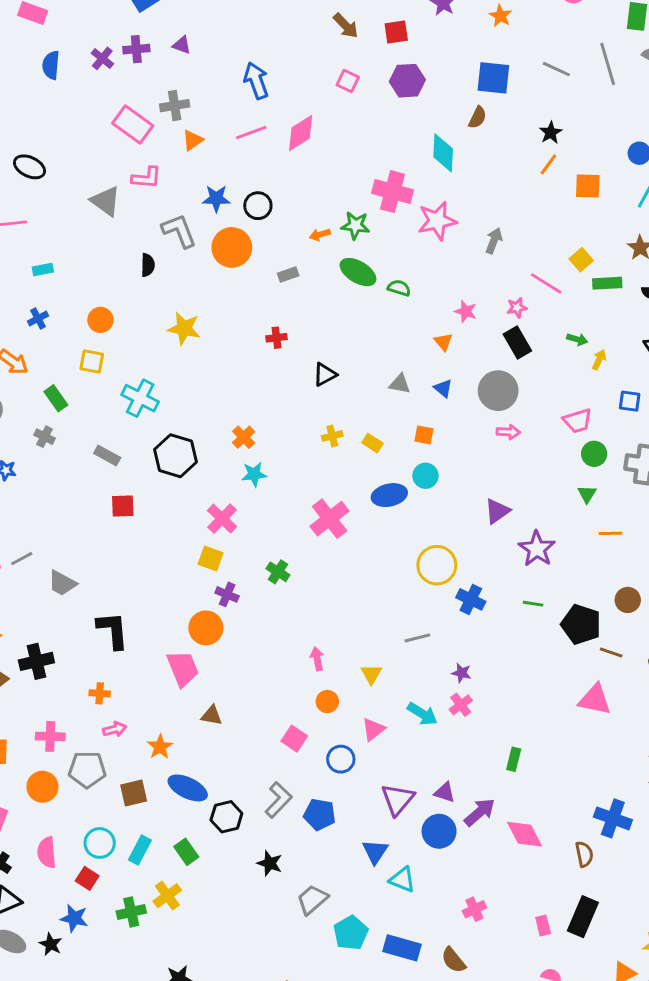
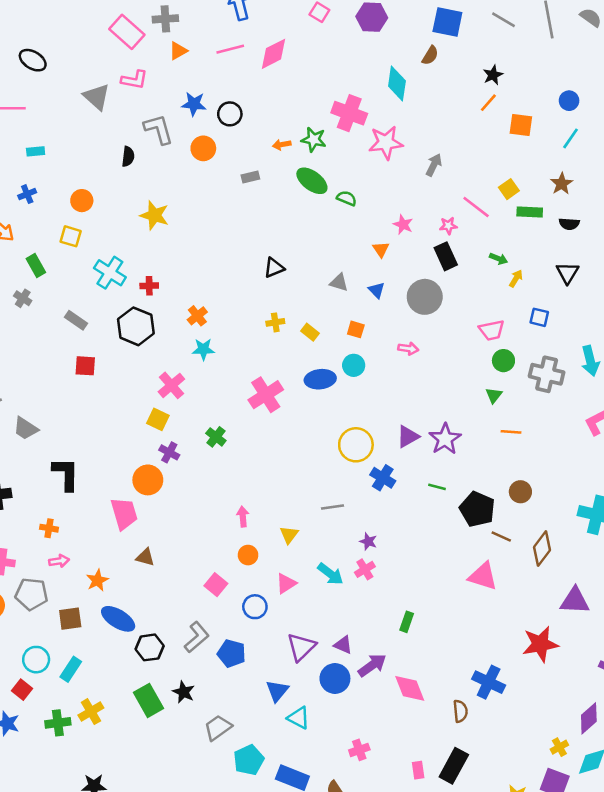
orange circle: (232, 247) -> (203, 148), size x0.7
red cross: (277, 338) -> (149, 286), moved
pink arrow: (508, 432) -> (408, 349), moved
purple triangle: (497, 511) -> (408, 437), moved
green rectangle: (186, 852) -> (149, 700), moved, size x1.4

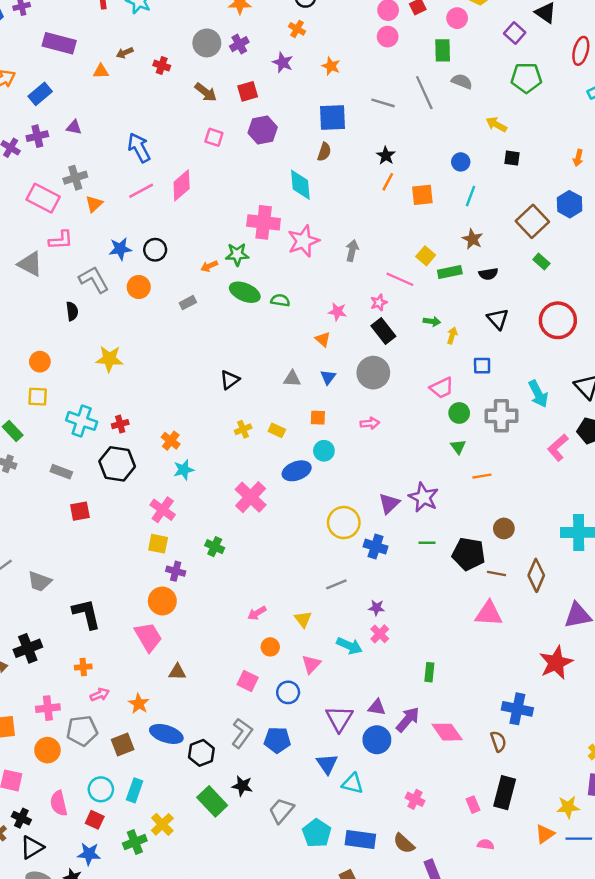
blue triangle: (377, 290) -> (328, 377), turned 35
pink arrow: (243, 517) -> (257, 613), turned -102
pink cross: (359, 750) -> (415, 799), turned -30

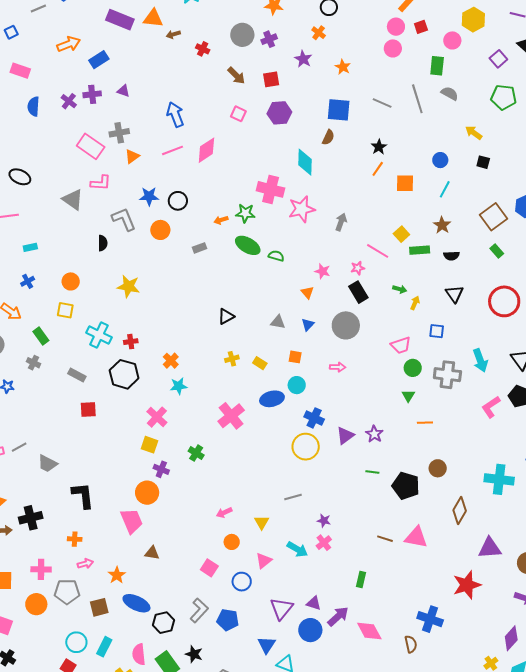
orange triangle: (101, 71) -> (153, 18), moved, size x1.5
purple star: (423, 497) -> (374, 434), size x0.7
blue cross: (376, 547) -> (314, 418), moved
brown line: (496, 573) -> (385, 539), moved
pink semicircle: (59, 803) -> (139, 654), moved

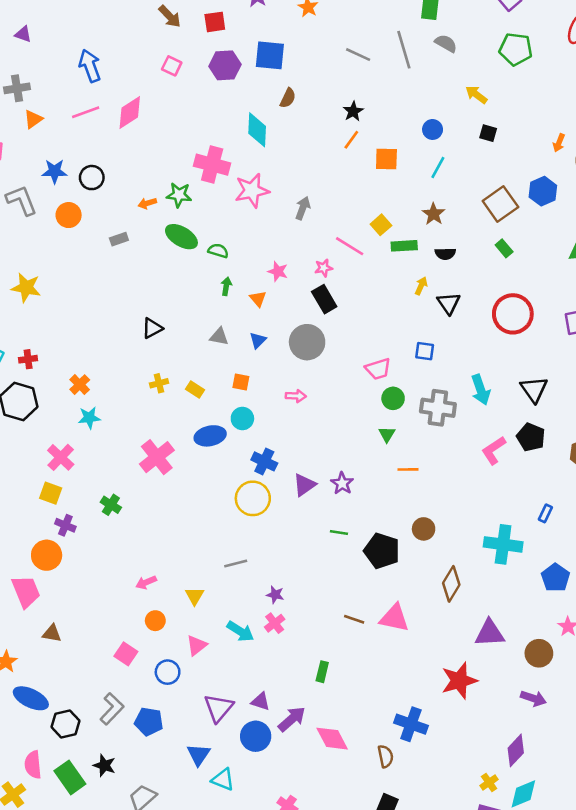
blue square: (339, 110) -> (270, 55), moved
green arrow: (400, 289) -> (226, 286), moved, turned -96
yellow arrow: (415, 303) -> (421, 286), moved

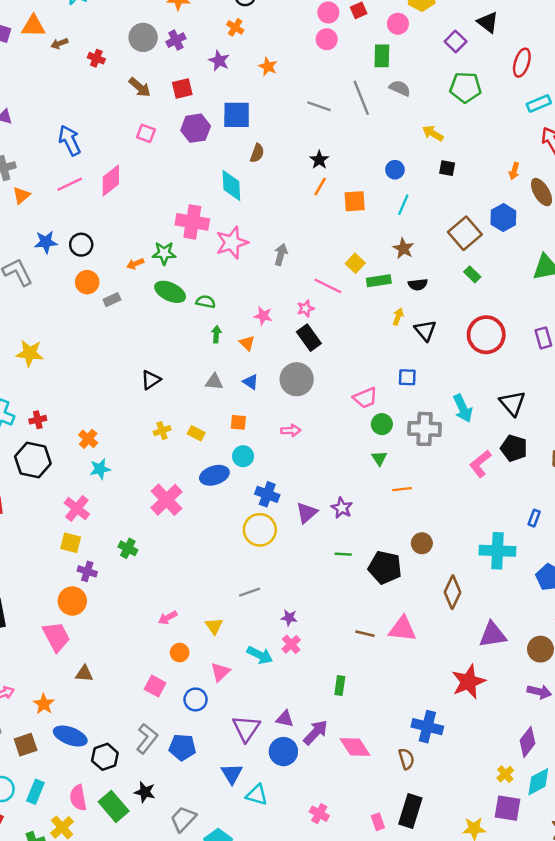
orange circle: (69, 215) -> (87, 282), moved
blue triangle: (258, 340) -> (251, 382), turned -35

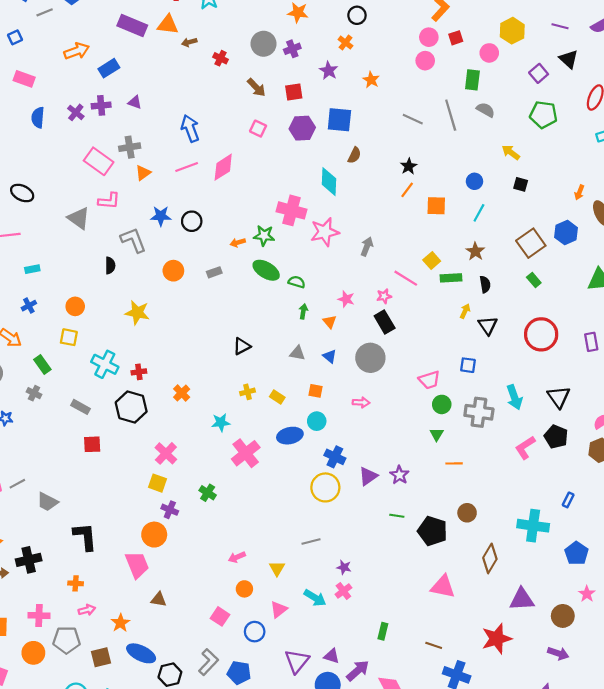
orange circle: (87, 282) -> (173, 271), moved
black semicircle: (418, 284) -> (485, 284), turned -98
cyan star: (100, 469) -> (221, 422), moved
brown line: (365, 634) -> (434, 645), moved

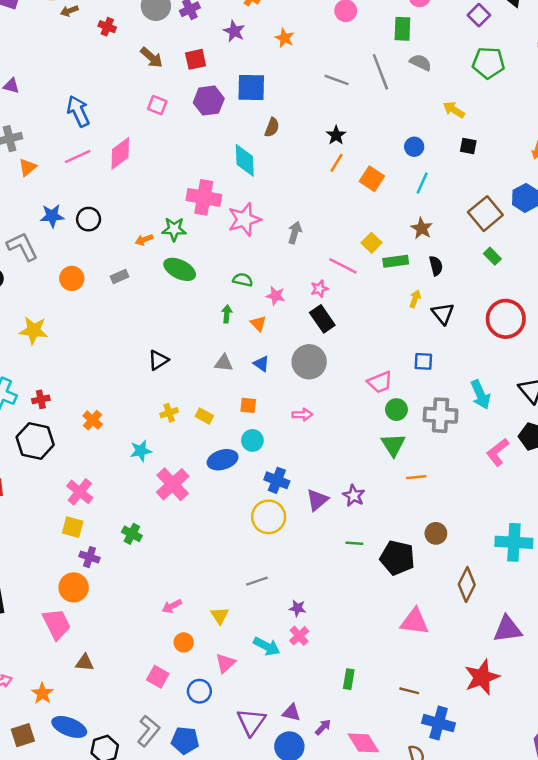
orange square: (436, 206) -> (372, 179), turned 36
green semicircle: (297, 282) -> (243, 280), moved
green triangle: (437, 434) -> (393, 445), size x1.5
purple arrow: (358, 671) -> (323, 727), size x0.6

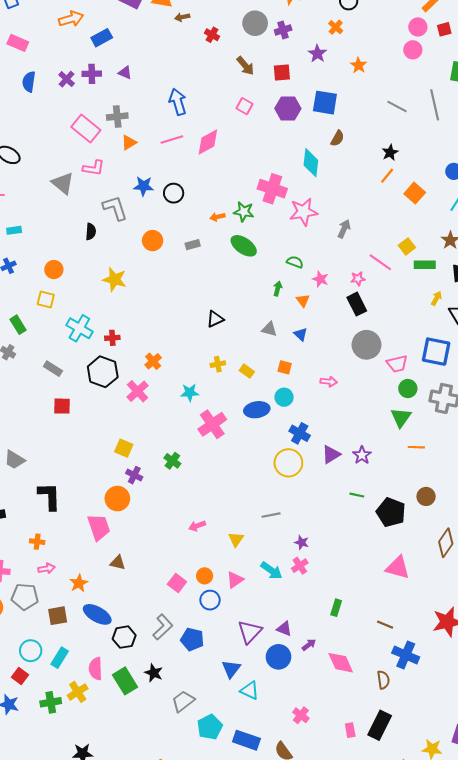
blue square: (423, 361) -> (436, 352), size x1.8
gray circle: (309, 362) -> (366, 345), moved
pink cross: (80, 492) -> (138, 391), moved
orange circle: (184, 642) -> (205, 576), moved

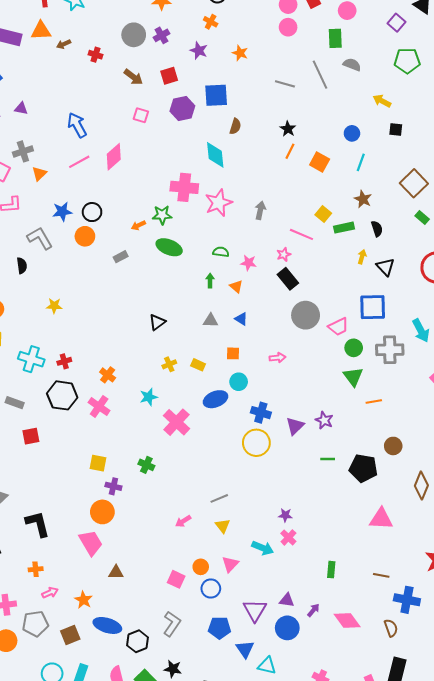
orange circle: (153, 241) -> (85, 236), moved
yellow star: (114, 279) -> (54, 306), size x0.7
gray line: (271, 515) -> (219, 498), moved
blue pentagon: (192, 639) -> (219, 628), moved

